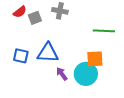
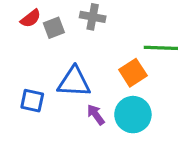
blue square: (21, 56) -> (32, 101), moved
orange square: (95, 59) -> (133, 73), moved, turned -30

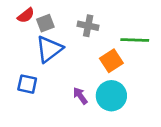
gray cross: (93, 17) -> (88, 26), moved
blue triangle: (74, 82) -> (49, 49), moved, turned -40

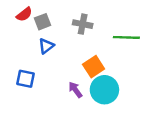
blue triangle: (49, 49) -> (46, 46), size x0.6
orange square: (111, 61) -> (94, 67), moved

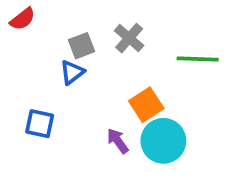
red semicircle: (24, 14) -> (23, 19), moved
gray square: (42, 22) -> (82, 46), moved
gray cross: (83, 24) -> (129, 38), turned 30

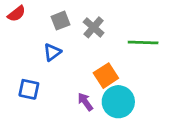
gray square: (82, 46) -> (61, 21), moved

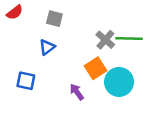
gray square: (61, 21) -> (54, 19), turned 35
gray cross: (94, 27) -> (105, 40), moved
cyan circle: (118, 102) -> (119, 82), moved

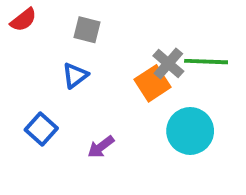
orange square: (95, 68) -> (152, 83), moved
blue square: (26, 81) -> (41, 129), turned 30
purple arrow: (77, 92) -> (101, 147), moved, turned -91

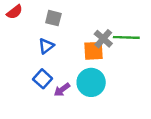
orange square: (152, 83) -> (94, 51), turned 30
blue square: (41, 129) -> (43, 79), moved
cyan circle: (190, 131) -> (91, 82), moved

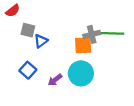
gray square: (53, 18) -> (28, 30), moved
gray cross: (103, 39) -> (92, 34), turned 35
blue square: (43, 79) -> (28, 70), moved

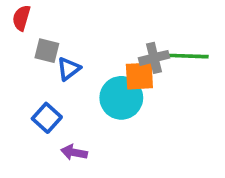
red semicircle: (13, 11) -> (21, 18), turned 144
cyan circle: (81, 73) -> (121, 98), moved
purple arrow: (55, 80) -> (74, 152), moved, turned 48

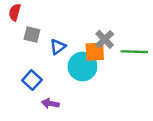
green line: (189, 56) -> (134, 52), moved
gray cross: (154, 58) -> (105, 39), turned -30
blue triangle: (69, 69) -> (58, 47), moved

